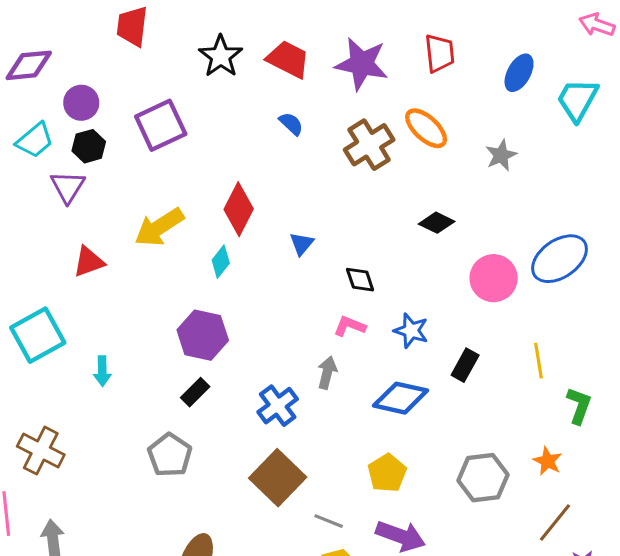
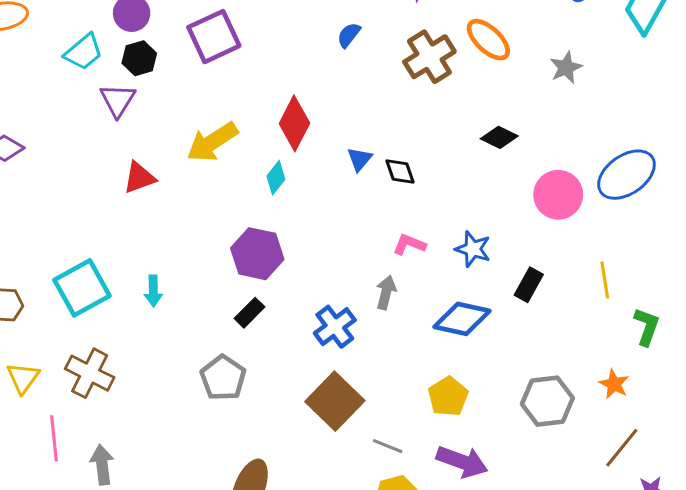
blue semicircle: (291, 124) -> (349, 35), turned -95
black diamond: (360, 280) -> (400, 171), moved
cyan square: (38, 335) -> (82, 288), moved

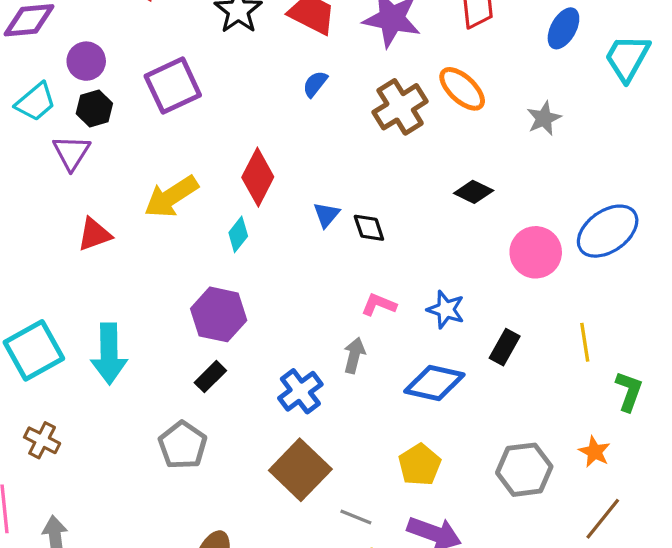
cyan arrow: (153, 291) -> (109, 354), size x1.8
brown cross: (90, 373) -> (42, 440), size x0.7

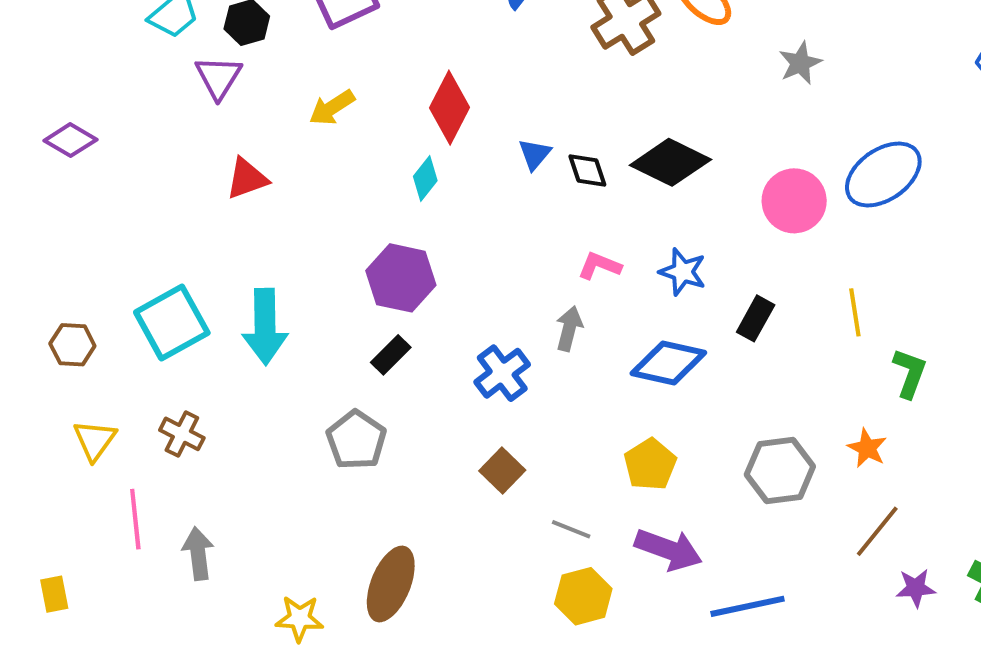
gray star: (544, 118) -> (800, 63), moved
black diamond: (474, 192) -> (670, 162), moved, size x1.6
yellow arrow: (171, 197) -> (332, 108), moved, size x0.7
brown square: (300, 470) -> (502, 470), size x0.6

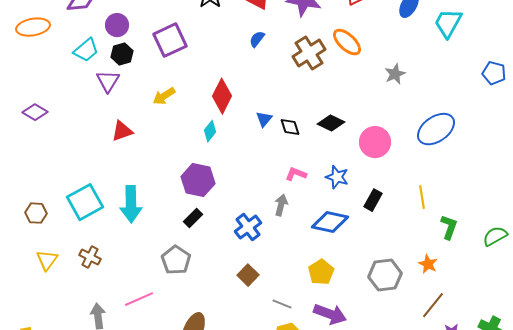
black diamond: (670, 162) -> (331, 123), size x0.7
pink circle: (794, 201) -> (375, 142), moved
pink line: (135, 519) -> (139, 299), moved, turned 72

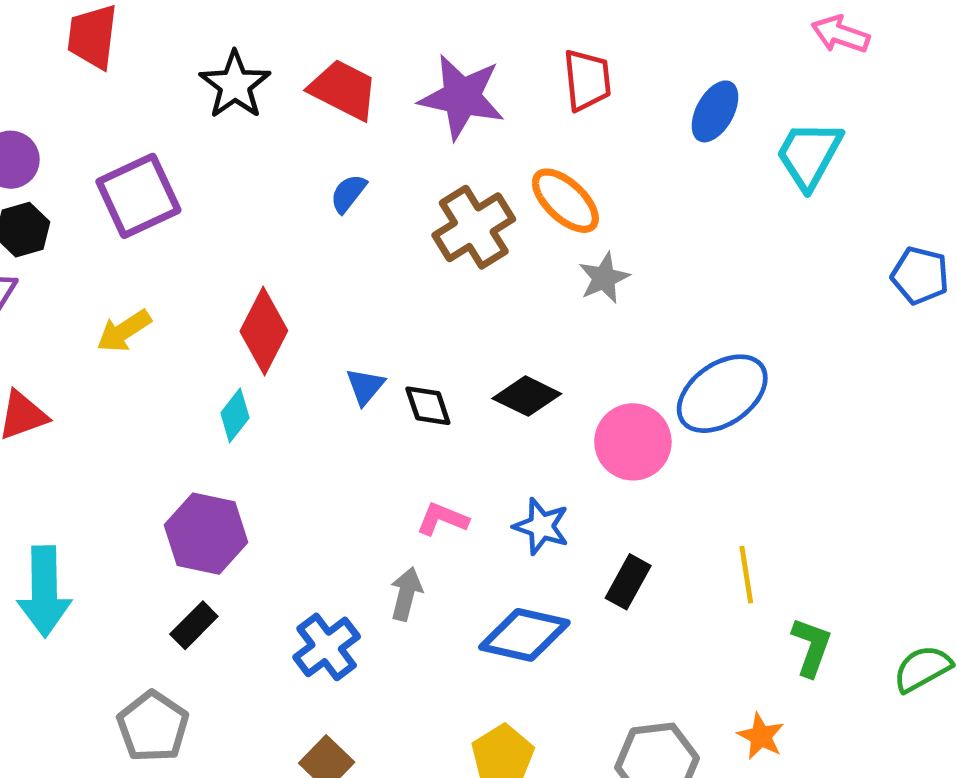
gray star: (395, 74) -> (604, 278), moved
blue ellipse: (436, 129) -> (722, 394), moved

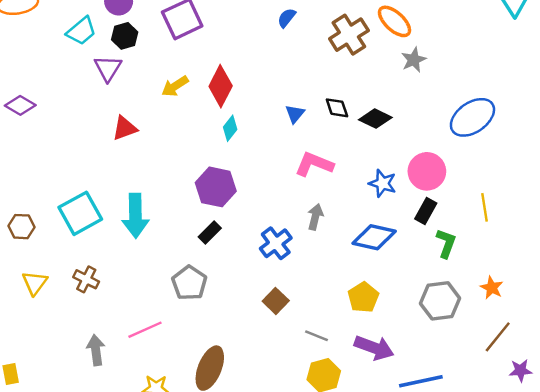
red diamond: (264, 331) -> (221, 86), moved
black diamond: (428, 406) -> (337, 108), moved
pink circle: (633, 442) -> (427, 171), moved
pink L-shape: (442, 519) -> (314, 164), moved, size x1.5
green L-shape: (811, 647) -> (446, 243), moved

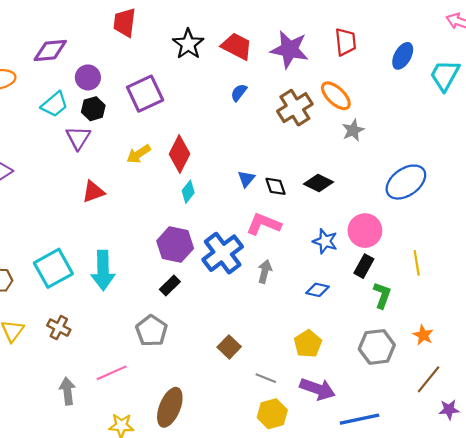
black diamond: (337, 108) -> (275, 186), moved
blue diamond: (374, 237) -> (318, 290), size x0.6
blue cross: (276, 243) -> (223, 253), moved, size x1.4

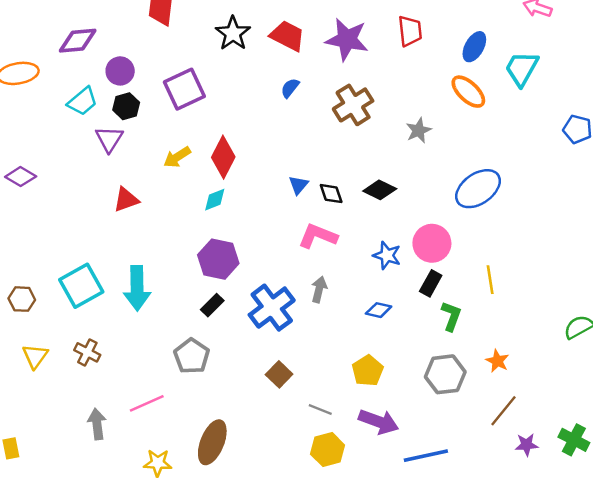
orange ellipse: (336, 96) -> (468, 92), moved
cyan diamond: (188, 192) -> (215, 200), moved, turned 30
blue cross: (223, 253) -> (272, 308), moved

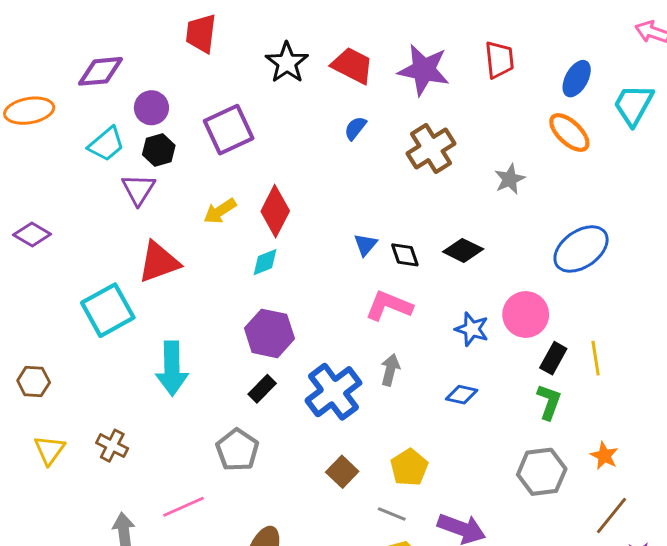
red triangle: (126, 200) -> (159, 262), size x1.4
black rectangle: (431, 283) -> (553, 358), moved
cyan square: (81, 286) -> (108, 310), moved
yellow pentagon: (368, 371) -> (409, 467), moved

